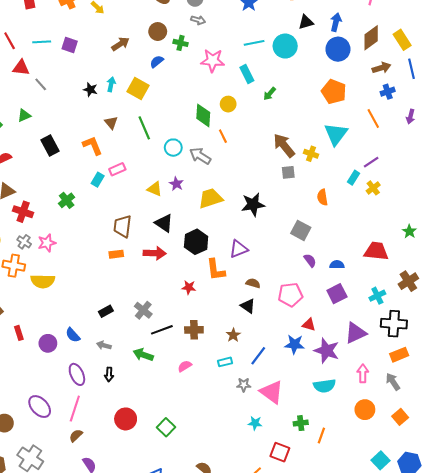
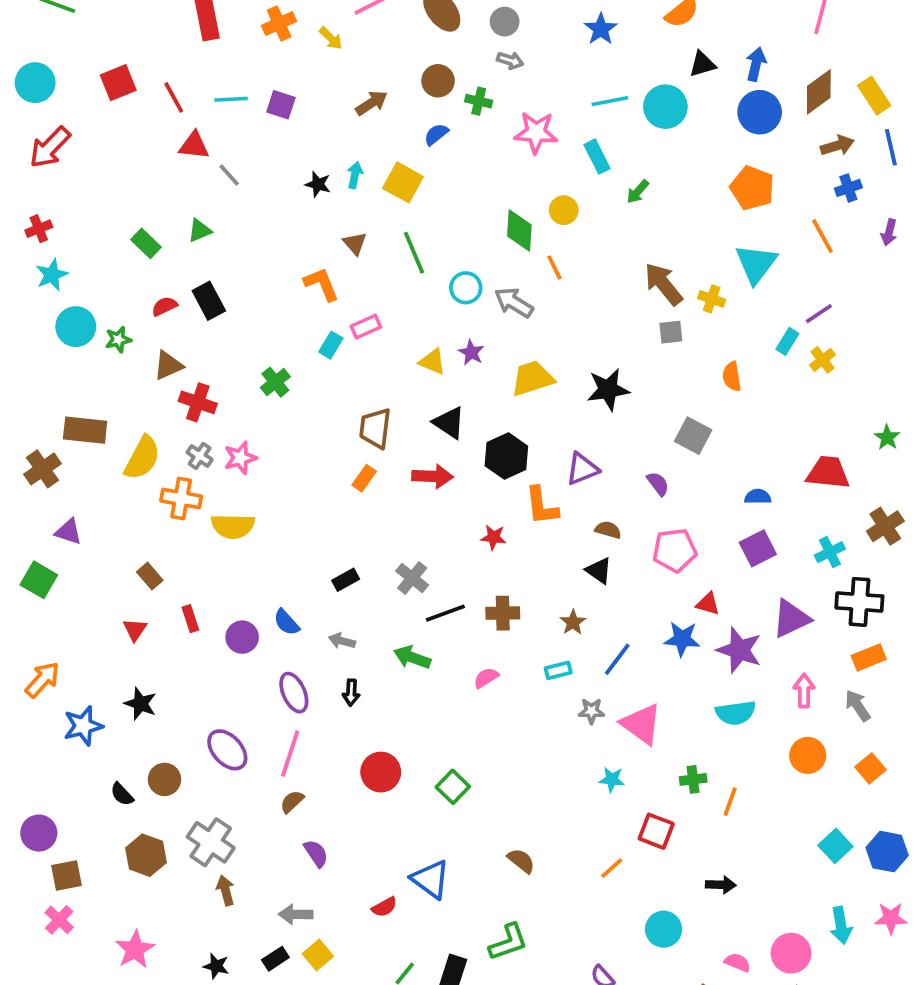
black rectangle: (50, 145) -> (209, 301), moved
orange rectangle: (116, 254) -> (364, 478), turned -48
purple semicircle: (310, 260) -> (658, 484), moved

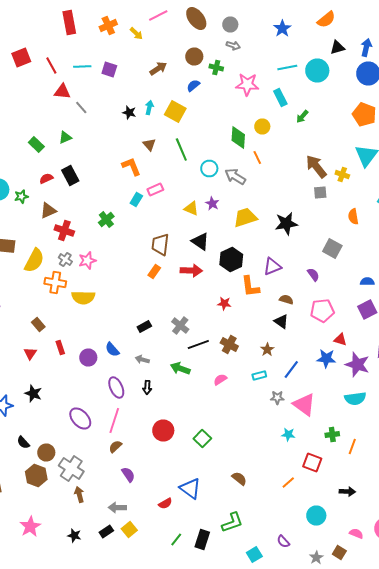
brown cross: (503, 613) -> (229, 344), turned 30
brown circle: (164, 779) -> (46, 452), moved

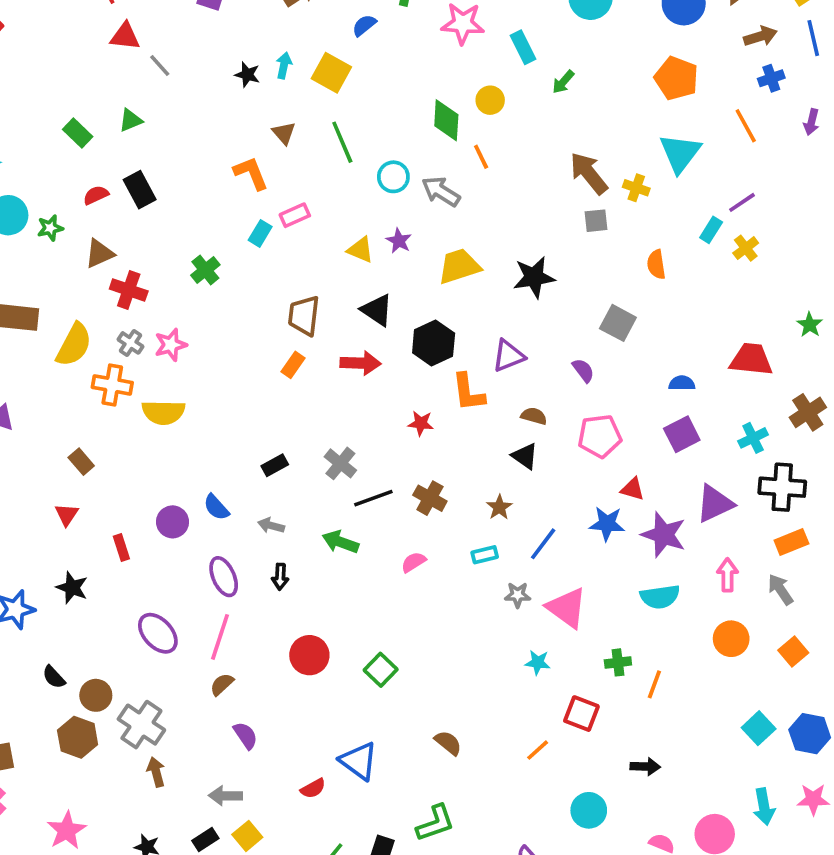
red rectangle: (60, 348) -> (121, 547), moved

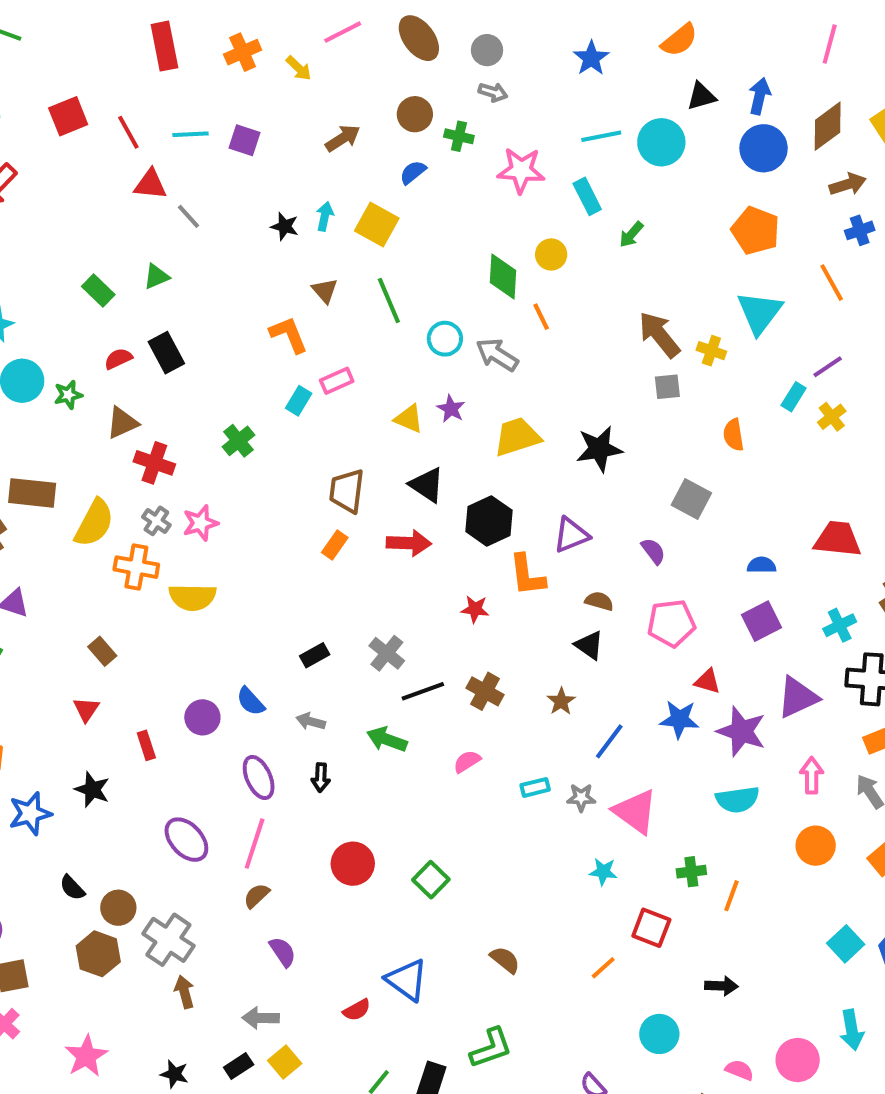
cyan rectangle: (485, 555) -> (535, 787), moved

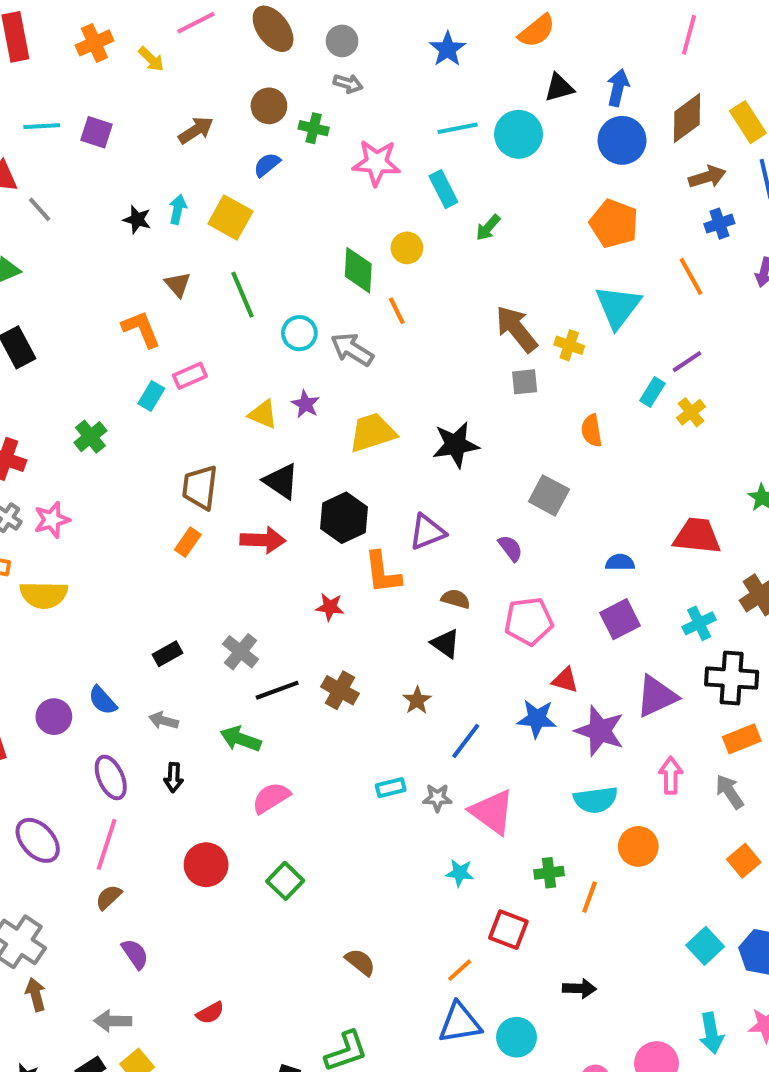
pink semicircle: (467, 761) -> (271, 798), moved, size x1.4
orange circle: (816, 846) -> (638, 846), moved
blue triangle: (407, 980) -> (460, 1023), moved, turned -45

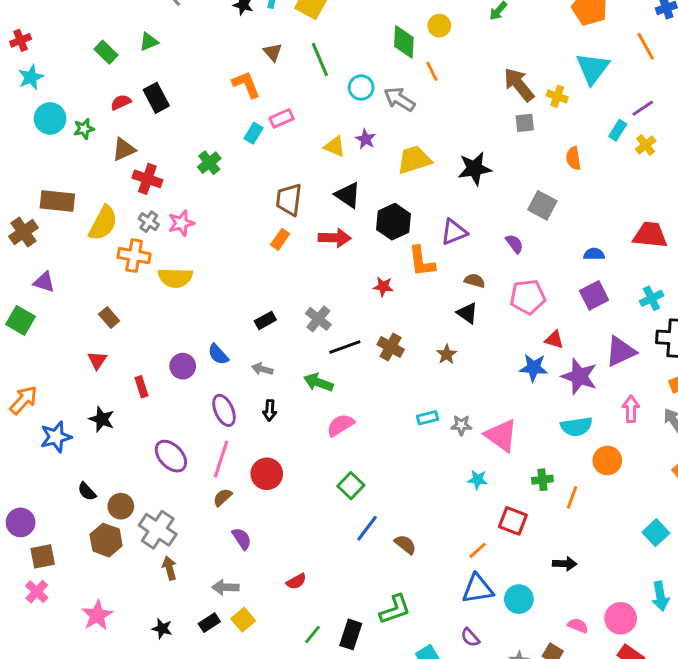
blue line: (466, 741) -> (367, 528), moved
red circle: (206, 865) -> (267, 474), moved

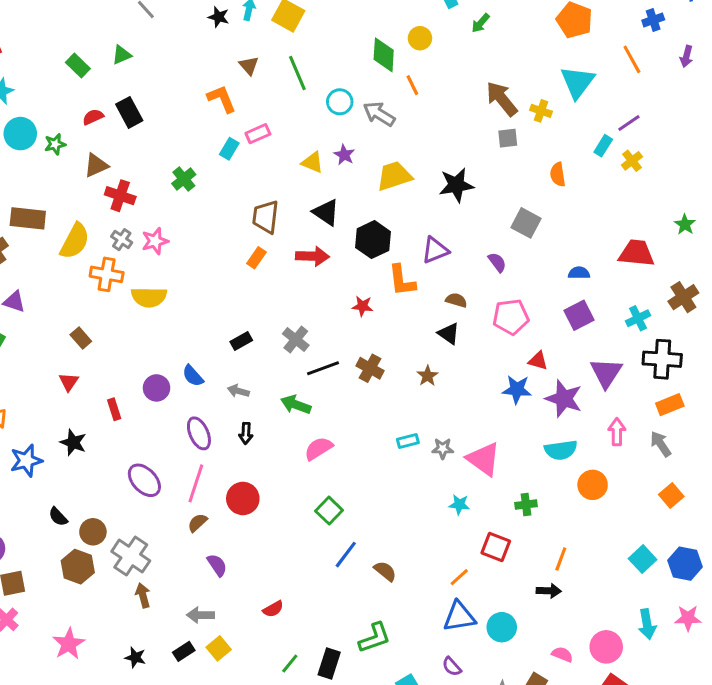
purple triangle: (621, 351) -> (606, 373), turned -32
orange line: (572, 497) -> (561, 559), moved

